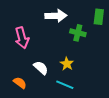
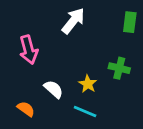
white arrow: (56, 16) -> (73, 21), turned -50
green cross: (78, 33) -> (119, 68), moved

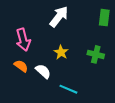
yellow star: (88, 84) -> (61, 52), moved
orange semicircle: (26, 109) -> (21, 66), moved

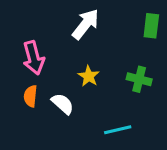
orange semicircle: (21, 66) -> (30, 96), turned -120
cyan line: (68, 89) -> (118, 130), moved, turned -36

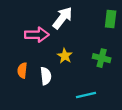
pink arrow: (34, 58) -> (37, 35), moved, turned -75
white semicircle: (63, 104) -> (46, 76), turned 42

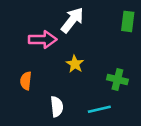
green cross: (102, 58) -> (117, 79), moved
white semicircle: (46, 76) -> (57, 107), moved

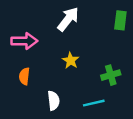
pink arrow: (43, 39) -> (24, 41), moved
green cross: (117, 79) -> (111, 75), turned -30

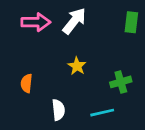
pink arrow: (24, 41) -> (36, 22), moved

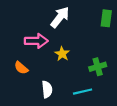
pink arrow: (36, 22) -> (36, 41), moved
orange semicircle: (26, 83) -> (21, 68), turned -56

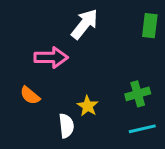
yellow star: (62, 54) -> (88, 106), moved
cyan line: (83, 92) -> (142, 129), moved

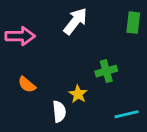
pink arrow: (51, 57) -> (20, 36), moved
green cross: (138, 94) -> (106, 71), moved

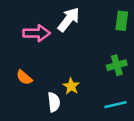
pink arrow: (20, 36) -> (37, 33), moved
green cross: (106, 71) -> (117, 65), moved

